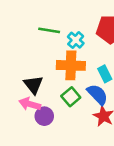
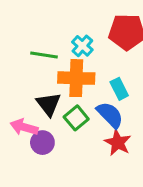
green line: (49, 30) -> (44, 55), moved
black triangle: (33, 85) -> (49, 104), moved

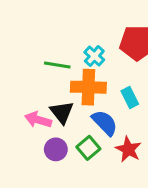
blue semicircle: (110, 115) -> (105, 123), moved
green square: (76, 118) -> (88, 148), moved
pink arrow: (24, 127) -> (38, 120), moved

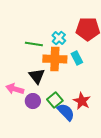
cyan rectangle: (130, 98) -> (77, 58), moved
pink arrow: (38, 120) -> (15, 89), moved
blue semicircle: (105, 123) -> (66, 112), moved

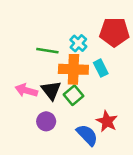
pink arrow: (15, 89) -> (26, 90), moved
green square: (55, 100) -> (73, 95), moved

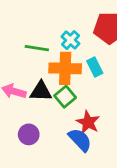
black triangle: (51, 90) -> (41, 91), turned -50
purple circle: (46, 121) -> (29, 134), moved
red star: (107, 121) -> (88, 122), moved

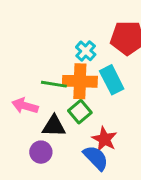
green line: (37, 48) -> (54, 84), moved
cyan rectangle: (95, 67) -> (112, 80), size x1.4
black triangle: (41, 91) -> (54, 126), moved

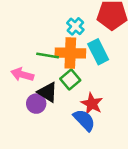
black triangle: (54, 126) -> (48, 92), turned 30
purple circle: (41, 152) -> (36, 104), moved

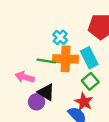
cyan cross: (75, 26) -> (60, 37), moved
green square: (70, 80) -> (90, 81), moved

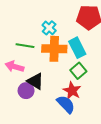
green line: (46, 61) -> (25, 46), moved

